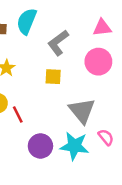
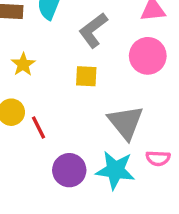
pink semicircle: (106, 137) -> (158, 158), turned 132

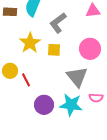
pink circle: (148, 56) -> (90, 49), moved
yellow star: (23, 64) -> (30, 43), moved, size x1.5

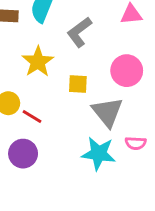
yellow square: (54, 50) -> (78, 84), moved
red line: (26, 80) -> (32, 117), turned -32
purple circle: (44, 105) -> (23, 154), moved

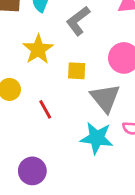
red line: (32, 117) -> (45, 109), moved, turned 30
purple circle: (23, 154) -> (32, 171), moved

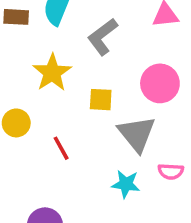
cyan star: (97, 138) -> (126, 184), size x0.7

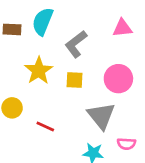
yellow square: (101, 100) -> (75, 80), moved
red line: (61, 148) -> (45, 126), turned -36

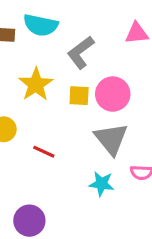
cyan semicircle: (43, 21) -> (41, 25), turned -100
pink circle: (118, 79) -> (113, 94), moved

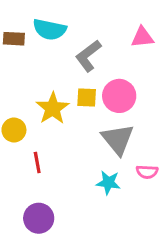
yellow star: (36, 84) -> (53, 108), moved
red line: (44, 152) -> (37, 162), moved, turned 55

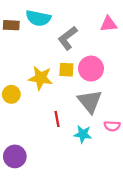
yellow star: (53, 108) -> (41, 78), turned -30
red line: (37, 162) -> (57, 119), moved
purple circle: (39, 218) -> (15, 156), moved

